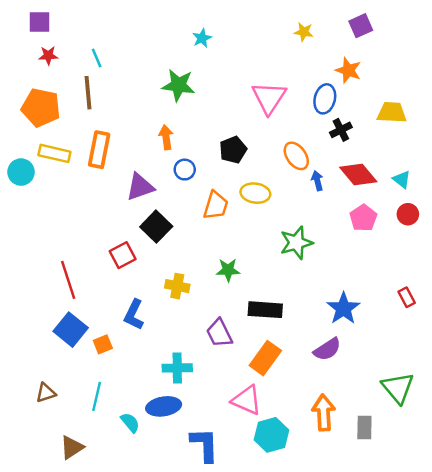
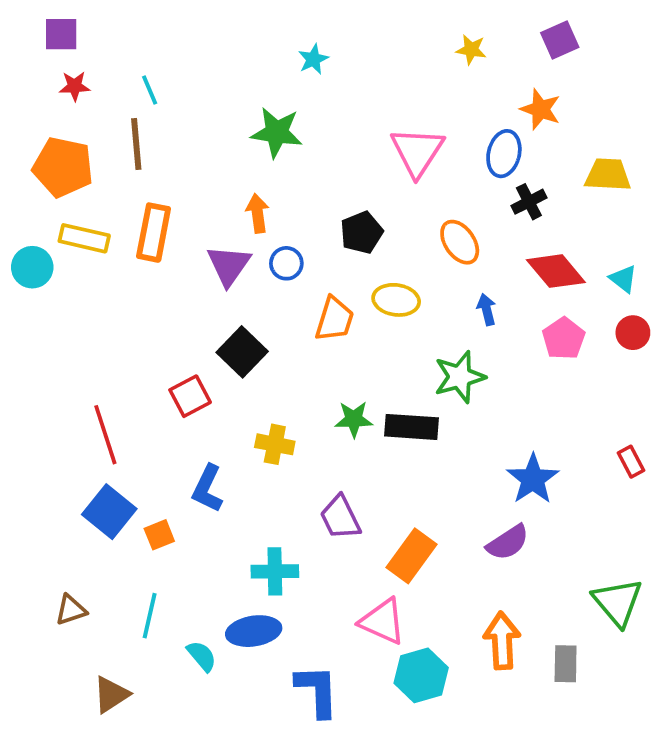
blue arrow: (317, 181) -> (487, 310), moved
purple triangle: (140, 187) -> (229, 265), moved, turned -36
black rectangle: (265, 310) -> (412, 427), moved

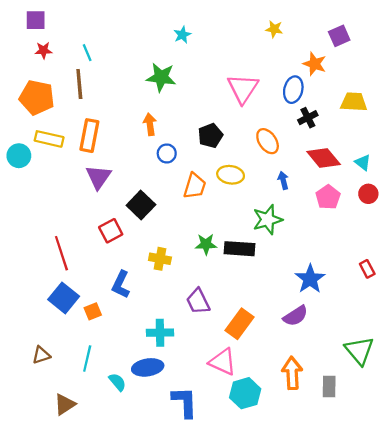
purple square: (560, 40) -> (339, 36), moved
purple triangle: (229, 265) -> (98, 177), moved

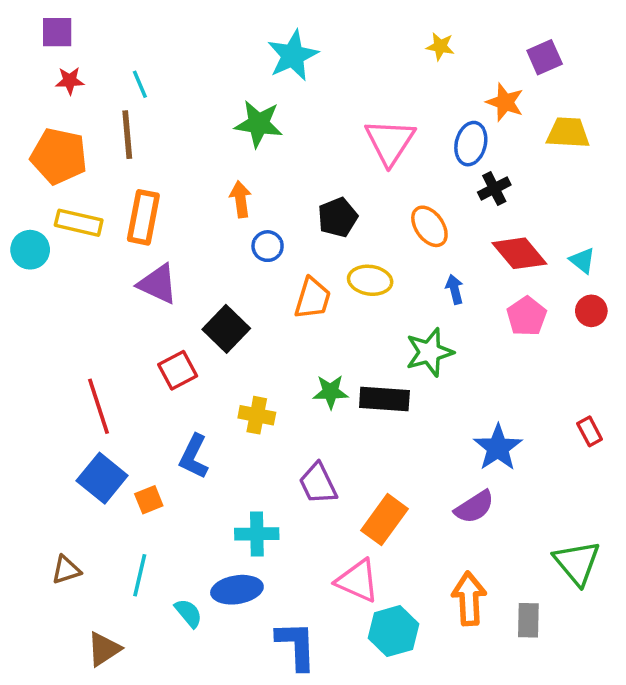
cyan star: (182, 35) -> (293, 55), size x1.8
yellow trapezoid: (354, 102) -> (568, 133), moved
purple triangle: (98, 177) -> (158, 284), turned -40

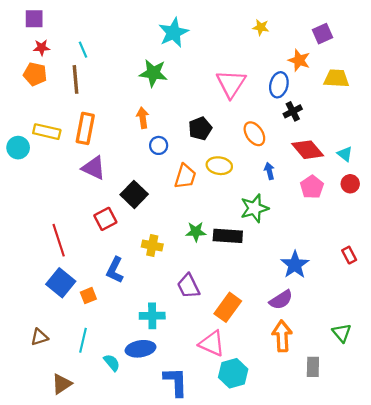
orange pentagon: (59, 156) -> (35, 74), moved, size x0.7
green triangle: (577, 563) -> (342, 333), size x0.7
orange arrow: (469, 599) -> (282, 336), moved

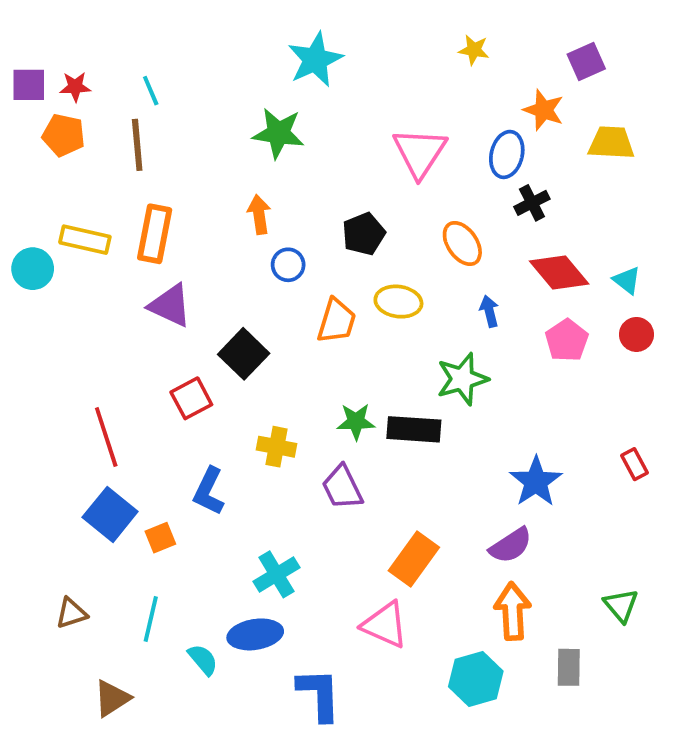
purple square: (34, 19) -> (29, 85), moved
purple trapezoid: (188, 286) -> (342, 487), moved
cyan cross: (152, 316) -> (277, 574), turned -30
cyan hexagon: (233, 373) -> (476, 679), moved

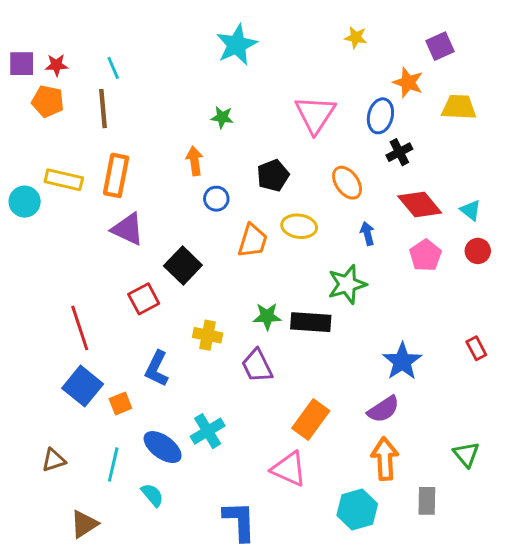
green star: (278, 133) -> (222, 117), moved, size x0.6
blue ellipse: (255, 634) -> (163, 447), moved, turned 45

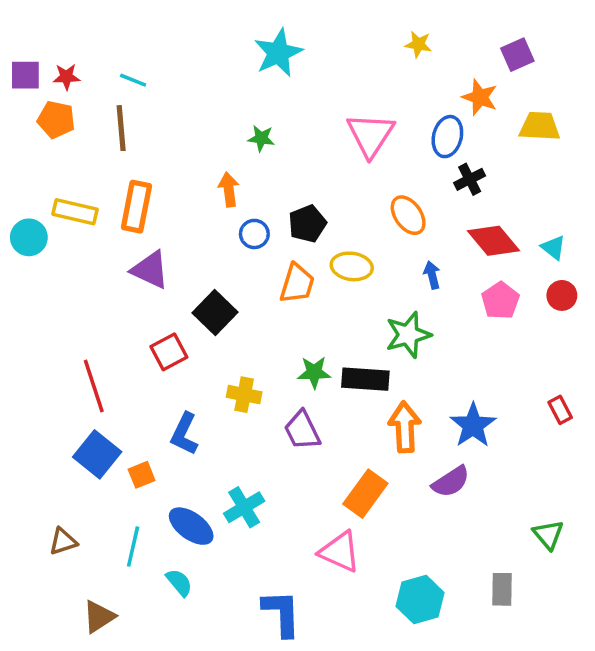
cyan line: (113, 68) -> (133, 80), turned -45
black pentagon: (273, 175) -> (307, 224), moved
orange arrow: (385, 459) -> (405, 427), moved

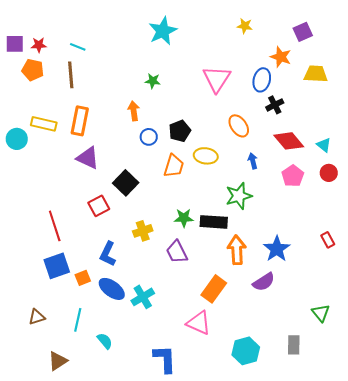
yellow cross: (244, 395) -> (143, 231), turned -30
blue square: (97, 454) -> (57, 266), turned 32
blue ellipse: (191, 526) -> (112, 289), moved

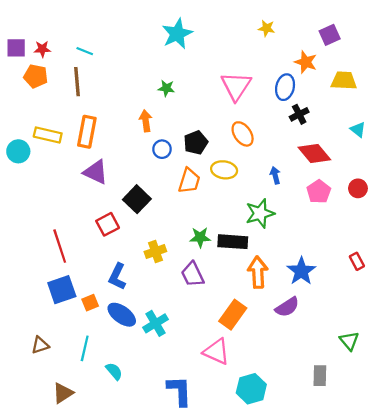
orange ellipse: (239, 126) -> (243, 134), moved
cyan triangle: (324, 145) -> (358, 130), moved
cyan hexagon: (246, 351) -> (251, 389), moved

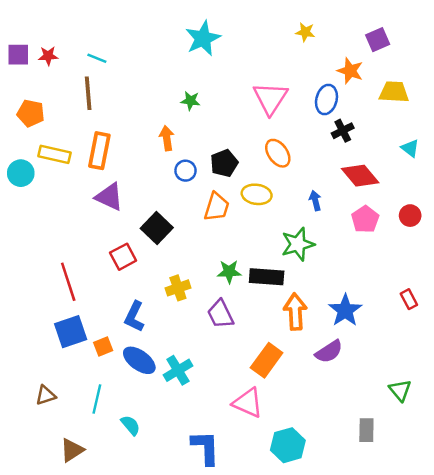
orange pentagon: (36, 76) -> (31, 113), moved

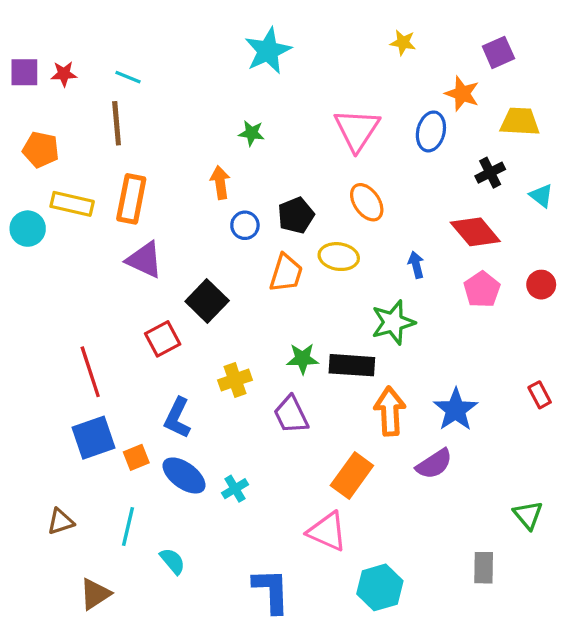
black cross: (343, 131) -> (490, 173), moved
cyan cross: (178, 370) -> (235, 489), size x0.7

